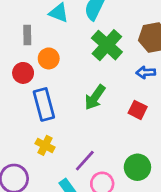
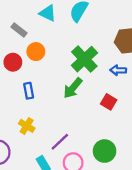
gray rectangle: (27, 35) -> (19, 30), turned -56
green cross: (107, 45) -> (84, 59), moved
blue rectangle: (44, 104) -> (29, 91), size x0.6

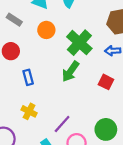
orange circle: (36, 52) -> (46, 30), moved

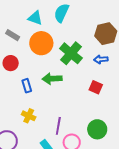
orange circle: (46, 30) -> (41, 43), size x1.5
green arrow: (70, 71) -> (52, 79), moved, turned 54
purple line: (62, 124) -> (58, 126), turned -30

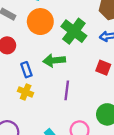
yellow cross: (29, 116) -> (26, 92), moved
purple line: (58, 126) -> (67, 90), moved

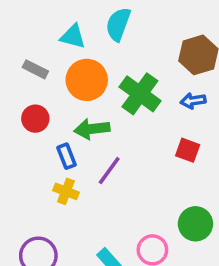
green arrow: (54, 60) -> (92, 129), moved
purple line: (67, 90) -> (109, 171), moved, turned 30

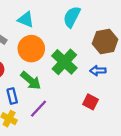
cyan semicircle: (118, 24) -> (72, 17), moved
green arrow: (92, 129) -> (31, 81), turned -140

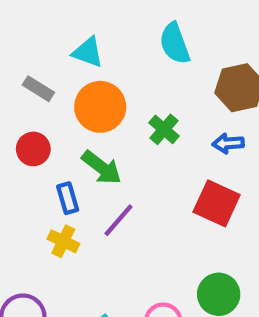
cyan semicircle: (72, 17) -> (175, 43), turned -45
green cross: (64, 62) -> (164, 129), size x0.6
red square: (90, 102) -> (217, 203), size x1.5

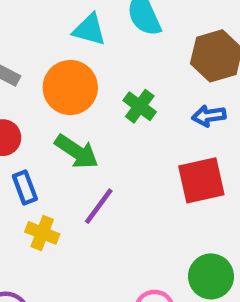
cyan triangle: (88, 52) -> (89, 30), moved
blue rectangle: (68, 198) -> (25, 187), moved
red square: (217, 203) -> (201, 180), turned -33

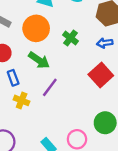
red square: (201, 180) -> (101, 75), turned -30

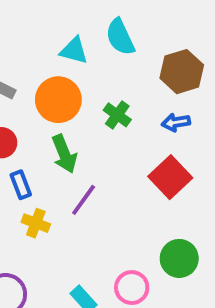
green arrow: (39, 60) -> (64, 154), turned 35

